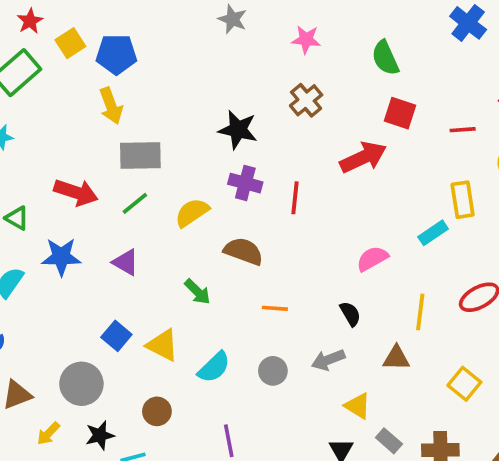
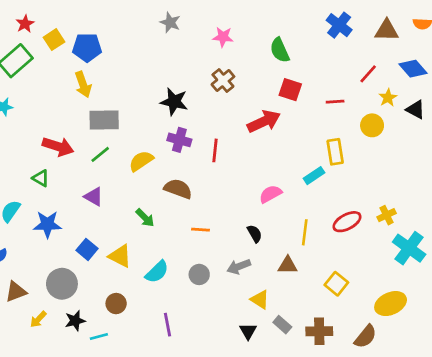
green triangle: (17, 218) -> (41, 178), moved
blue star: (61, 257) -> (47, 224), moved

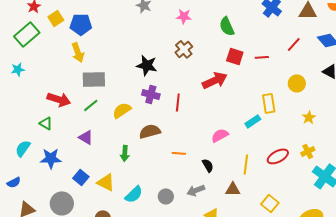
yellow star: (388, 98) -> (309, 117), moved
red line: (335, 102) -> (262, 57), moved
brown semicircle: (178, 189) -> (150, 131), turned -35
green arrow: (145, 218) -> (125, 153), turned 49
orange line: (201, 230) -> (179, 153), moved

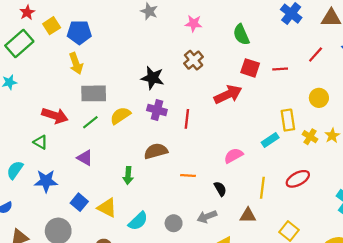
yellow semicircle: (122, 110) -> (120, 116), moved
yellow cross: (308, 151) -> (310, 137), moved, turned -32

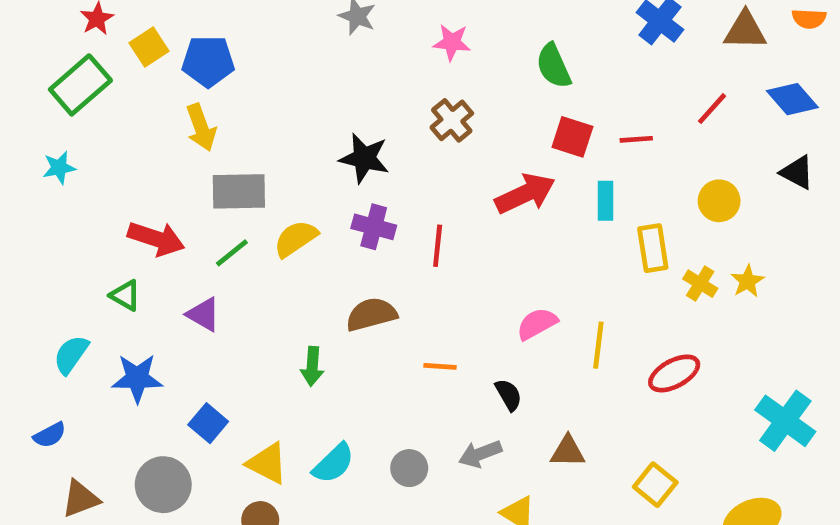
cyan rectangle: (270, 140) -> (606, 201), moved, turned -56
purple triangle: (85, 158) -> (203, 314), moved
yellow line: (262, 188) -> (598, 345), moved
yellow triangle: (107, 208) -> (267, 463), moved

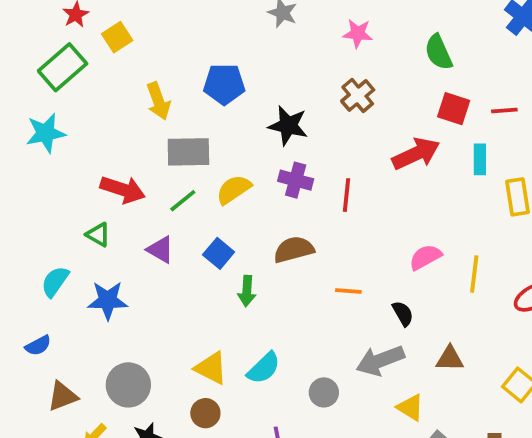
blue pentagon: (208, 61) -> (224, 84), moved
cyan star: (59, 168) -> (46, 133), size x1.5
blue square: (208, 423) -> (219, 253), moved
gray arrow: (480, 454) -> (380, 361), size x1.4
gray circle: (409, 468) -> (324, 392), moved

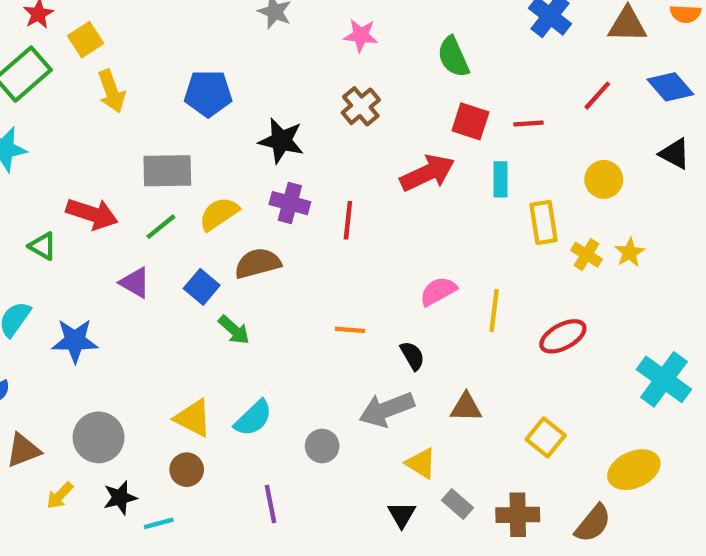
yellow arrow: (158, 101) -> (111, 91), moved
green triangle: (98, 235) -> (43, 246), moved
brown semicircle: (294, 250) -> (258, 263), moved
green arrow: (247, 291) -> (234, 330), turned -52

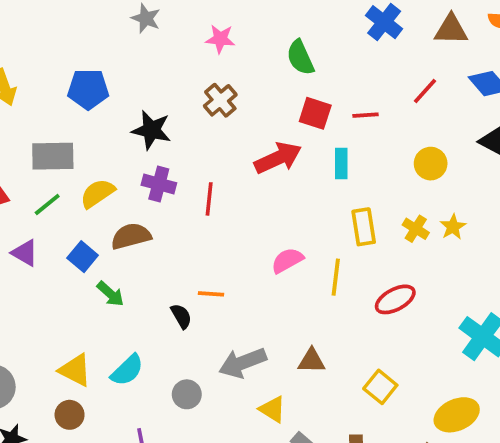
yellow rectangle: (544, 222) -> (364, 227), moved
black semicircle: (412, 356) -> (181, 316), moved

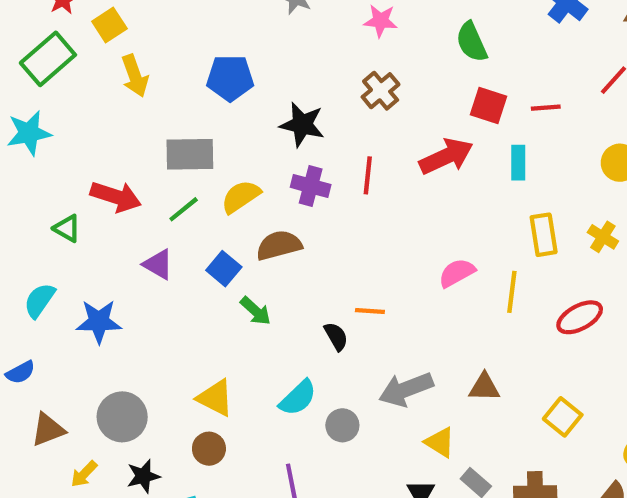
red line: (209, 199) -> (368, 175), moved
cyan semicircle: (127, 370) -> (298, 398), moved

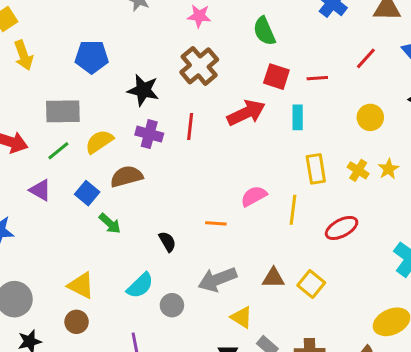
brown cross: (381, 91) -> (199, 66), size x1.4
orange line: (370, 311) -> (216, 223), moved
yellow square: (563, 417) -> (311, 284), moved

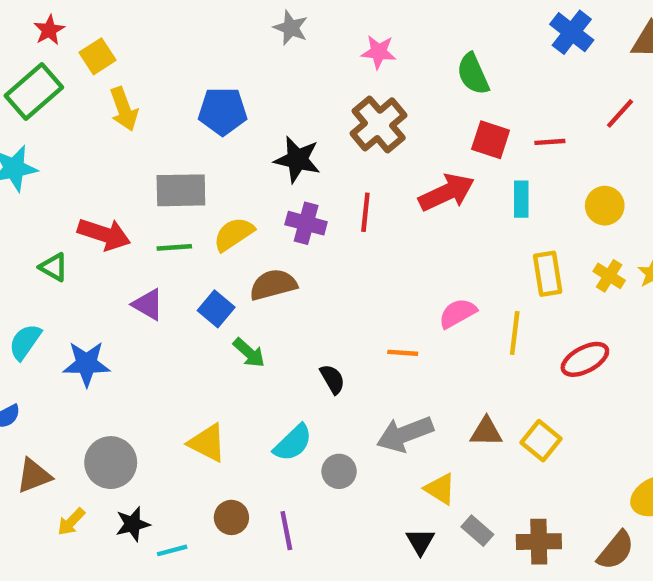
yellow circle: (370, 117) -> (605, 206), moved
green line: (58, 151) -> (174, 247), turned 35
brown circle: (77, 322) -> (231, 517), moved

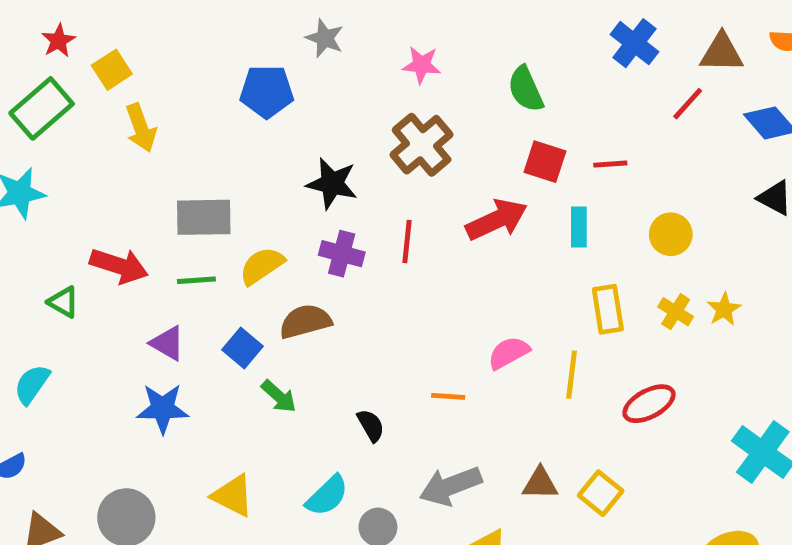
blue pentagon: (223, 111) -> (267, 91), moved
red line: (620, 113) -> (688, 104), moved
blue star: (87, 364) -> (163, 408), moved

